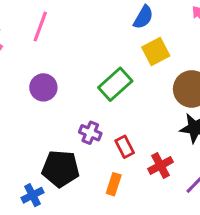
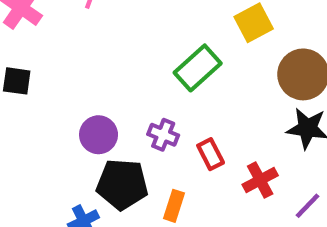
purple circle: (43, 87) -> (99, 135), moved
orange rectangle: (114, 184) -> (174, 206), moved

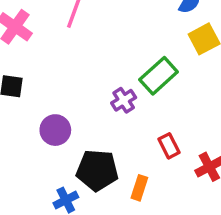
purple circle: (99, 135) -> (55, 130), moved
purple cross: (163, 135) -> (124, 100), moved, turned 35

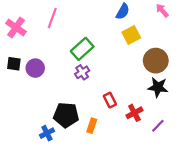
green rectangle: (159, 76) -> (82, 49), moved
purple circle: (55, 130) -> (35, 68), moved

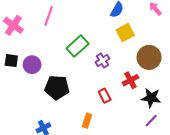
purple cross: (82, 72) -> (102, 61), moved
black star: (158, 87) -> (151, 98), moved
red cross: (134, 113) -> (130, 80), moved
black pentagon: (66, 115) -> (57, 87), moved

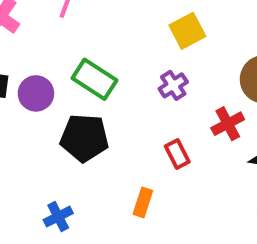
yellow square: (125, 33) -> (187, 31), moved
green rectangle: (78, 46) -> (95, 79), moved, turned 75

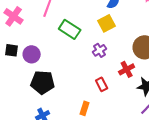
green rectangle: (95, 79) -> (70, 29), moved
black pentagon: (84, 138) -> (43, 82), moved

